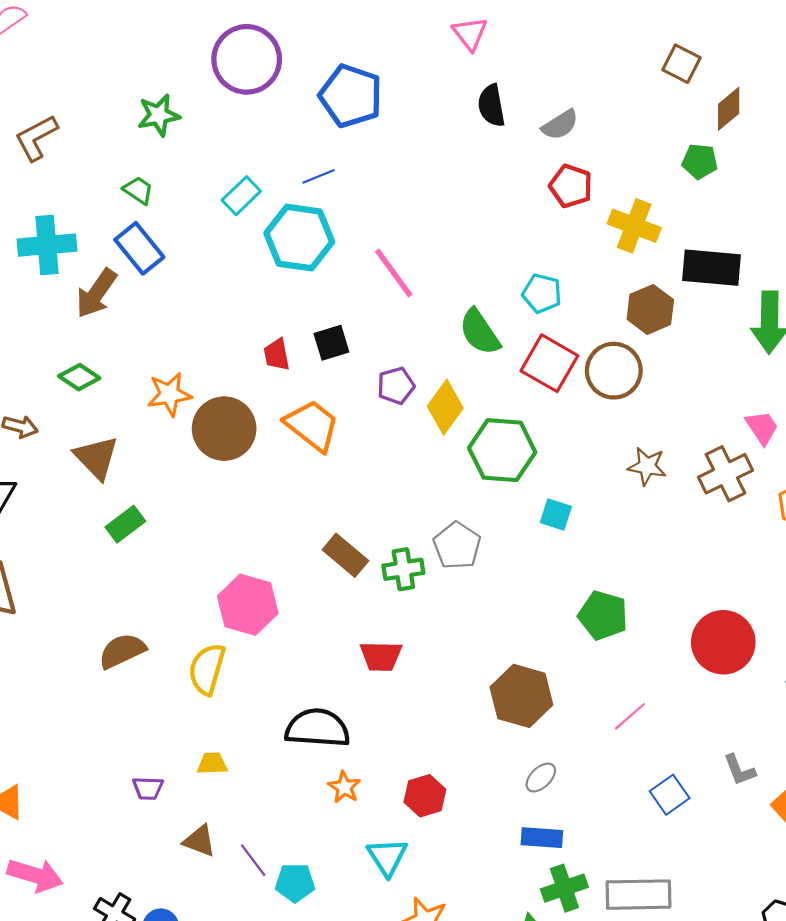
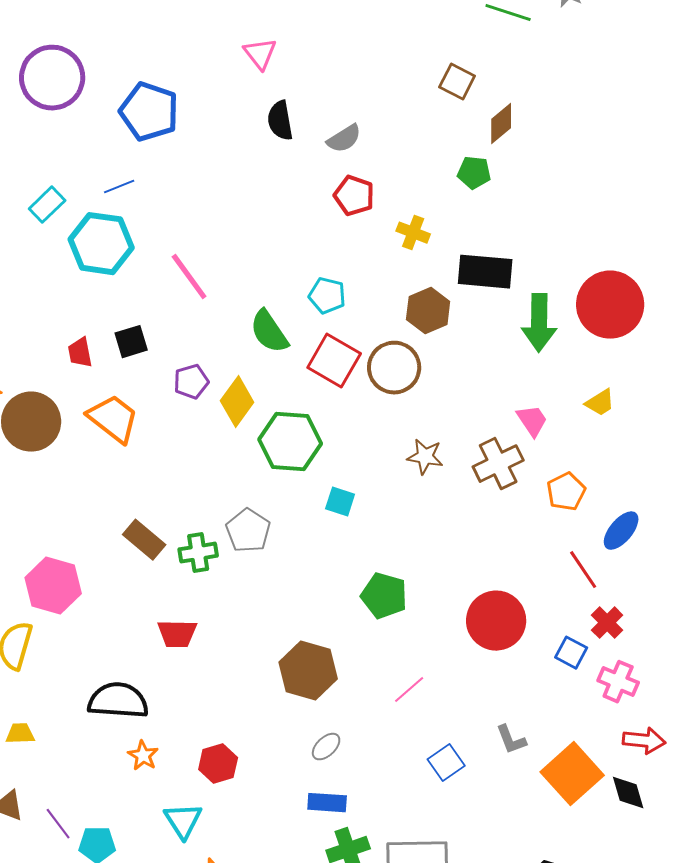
yellow cross: (634, 226) -> (413, 233), size x0.7

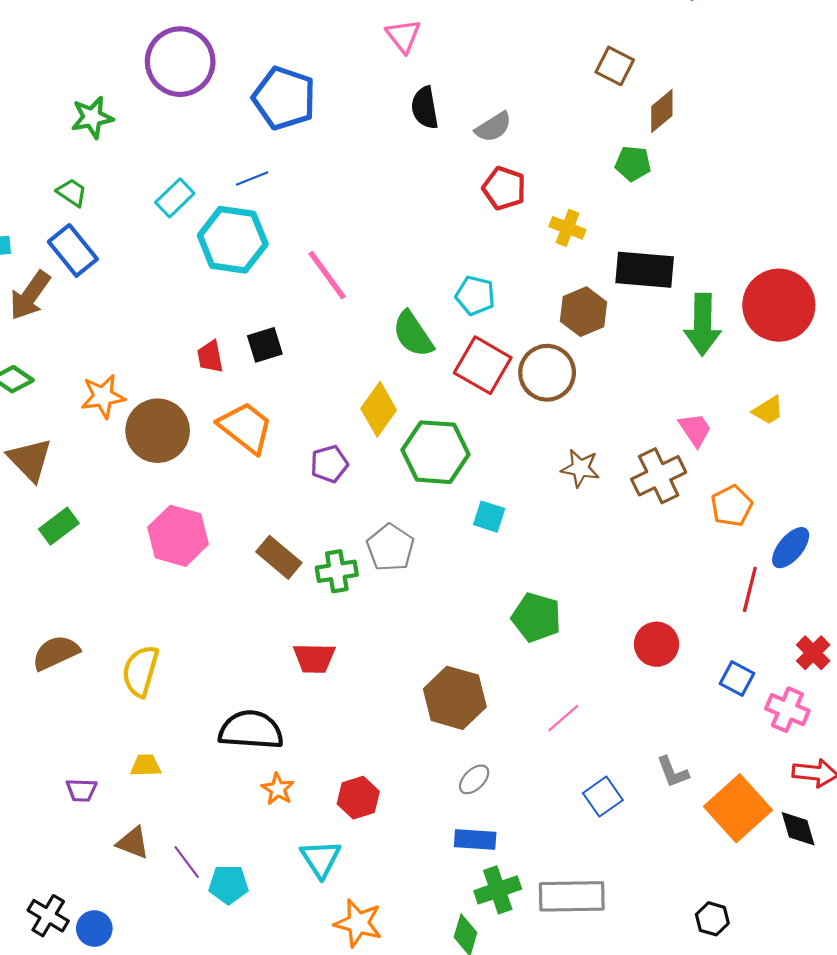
purple pentagon: (191, 382) -> (329, 464), moved
red line: (583, 570) -> (750, 589), turned 48
pink hexagon: (53, 586) -> (178, 536), moved
red circle: (496, 621) -> (657, 644), size x0.7
red cross: (607, 623) -> (813, 653), moved

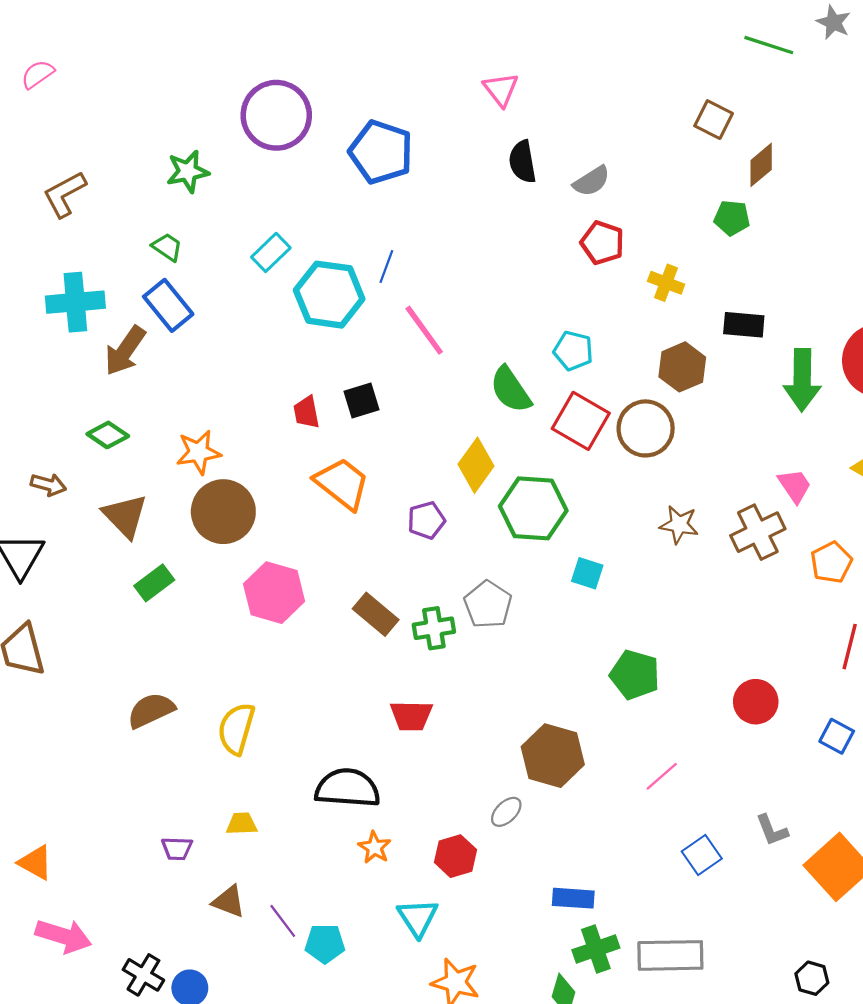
blue line: (252, 179) -> (386, 266), moved, turned -48
black rectangle: (645, 270) -> (744, 325), size x0.7
brown circle: (158, 431) -> (223, 512), moved
gray ellipse: (474, 779) -> (506, 812), moved

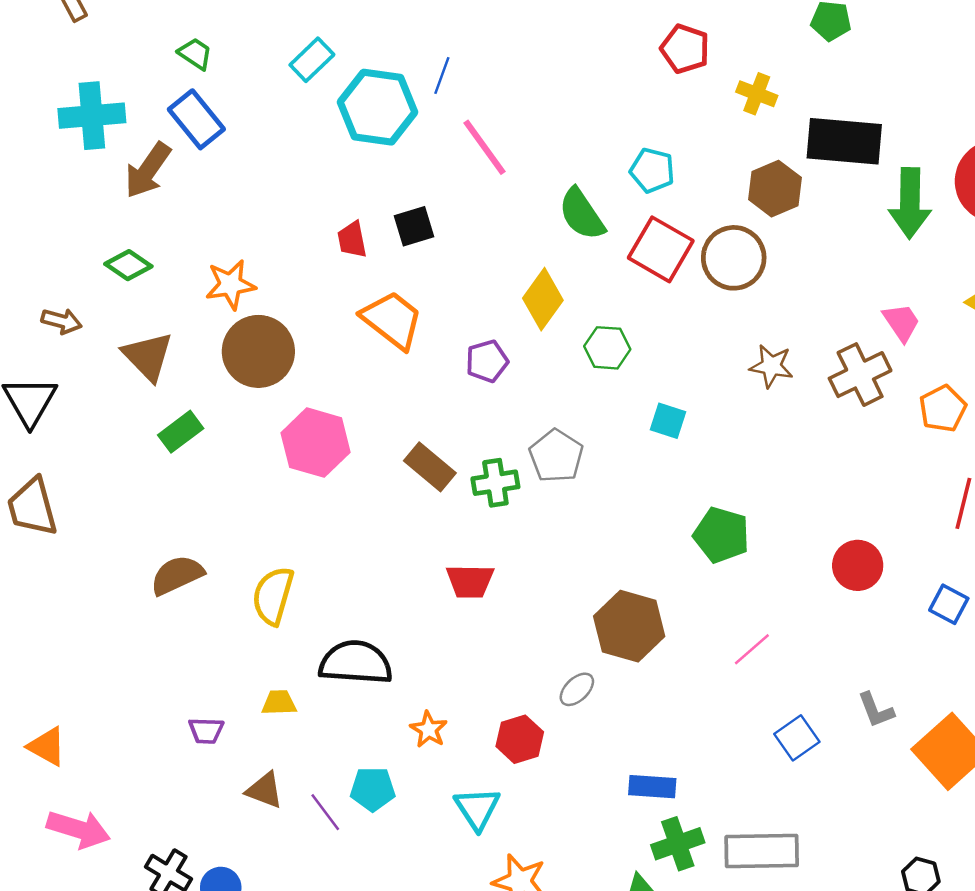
black rectangle: (744, 325) -> (844, 141), size x1.6
green hexagon: (533, 508) -> (607, 348), size x0.6
black semicircle: (348, 788) -> (356, 663), moved
cyan pentagon: (325, 944) -> (373, 789), moved

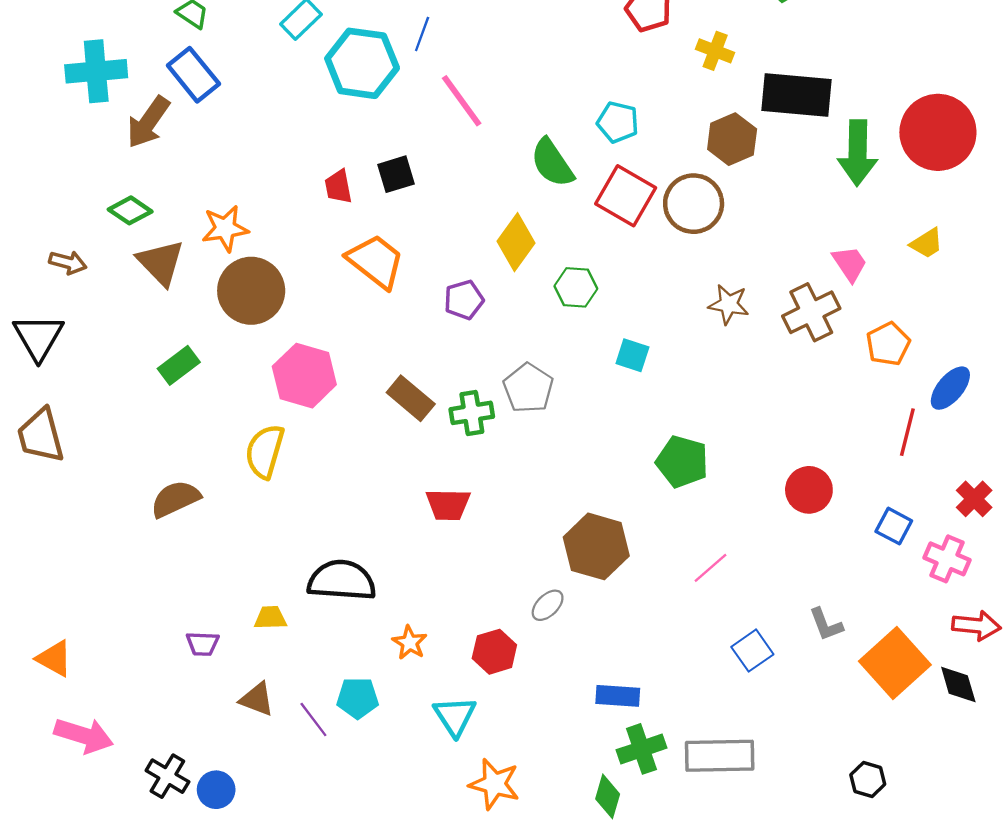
brown triangle: (148, 356) -> (161, 262), moved
yellow semicircle: (273, 596) -> (265, 451), moved

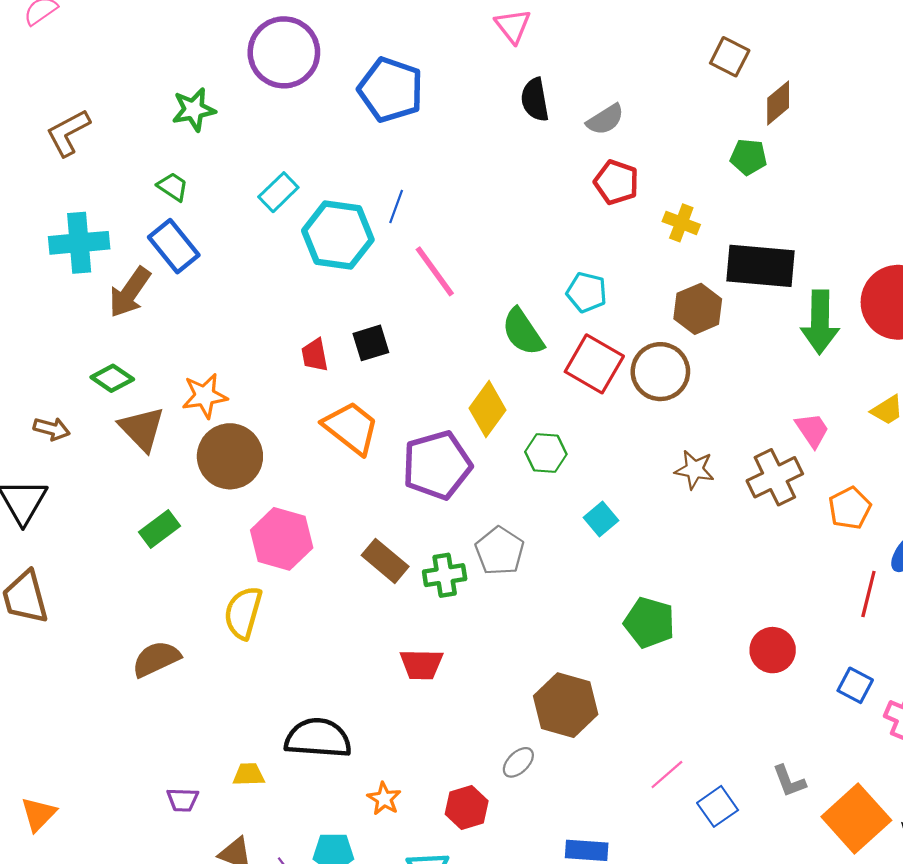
purple pentagon: (464, 300) -> (437, 465), size x1.8
cyan square: (632, 355) -> (601, 519), turned 32
pink line: (711, 568) -> (667, 774), moved
orange triangle: (54, 658) -> (38, 814), turned 45

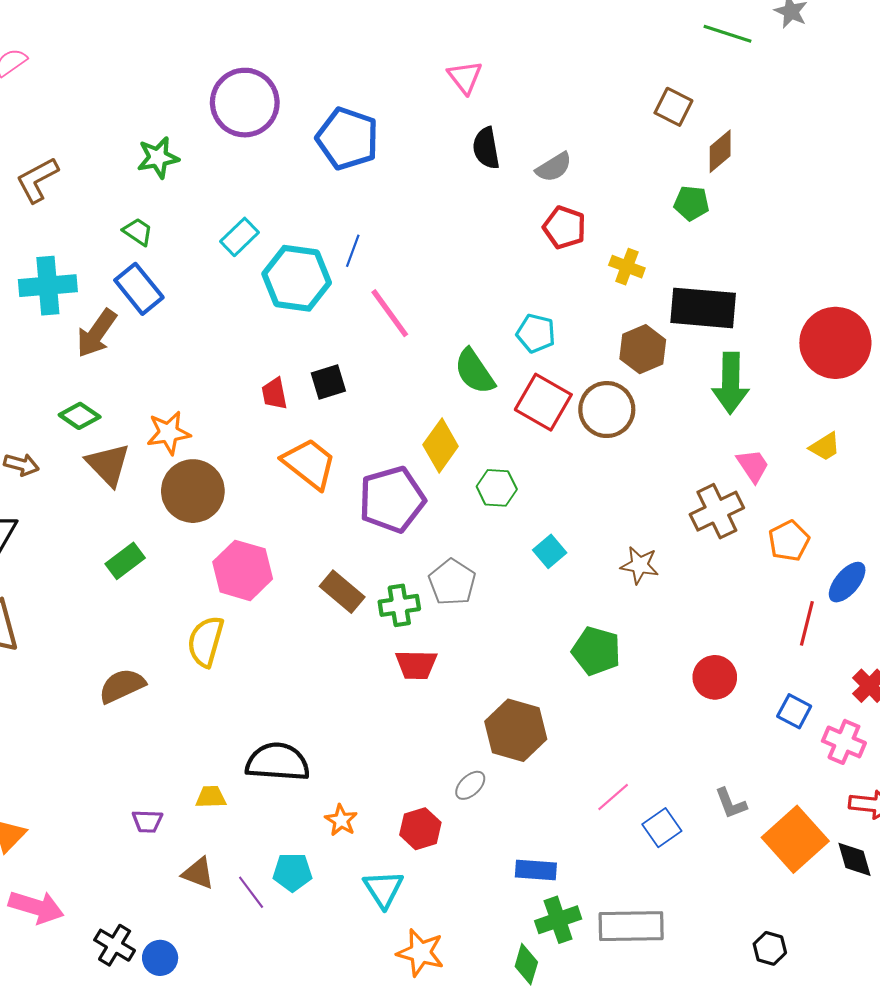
green arrow: (820, 322) -> (731, 383), moved
brown star: (694, 470) -> (640, 565), moved
red trapezoid: (421, 664) -> (416, 665), moved

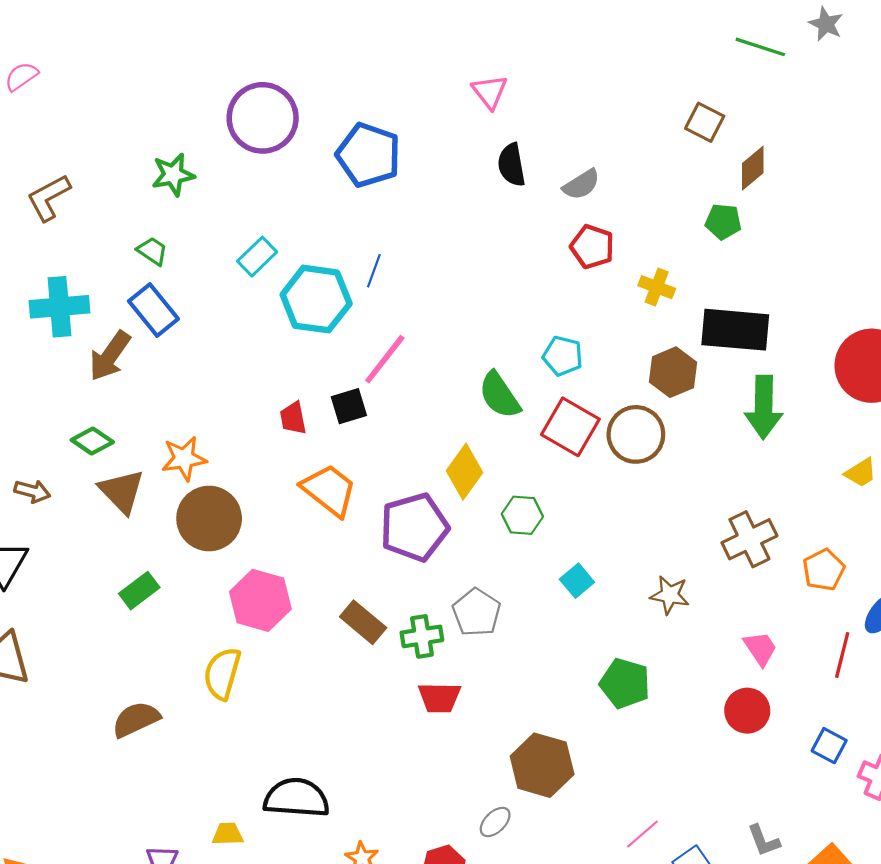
pink line: (390, 313) -> (385, 359), moved, turned 74
pink trapezoid: (753, 466) -> (760, 648), moved

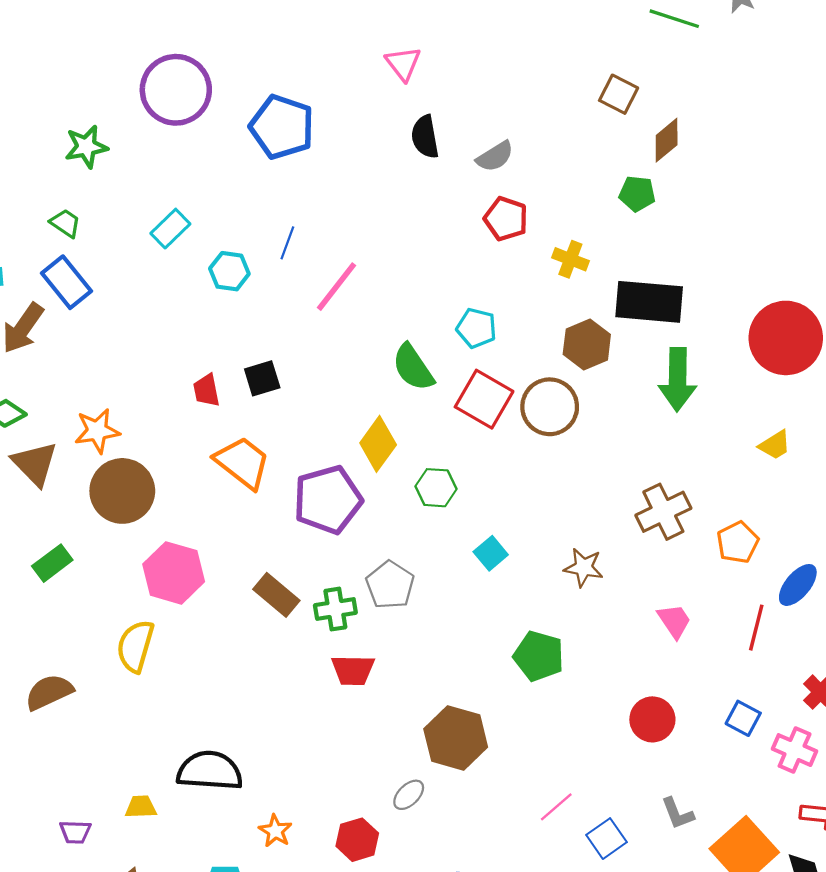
cyan hexagon: (316, 299) -> (229, 271), size x0.6
pink line: (385, 359) -> (337, 287), moved
red circle: (747, 711) -> (652, 719), moved

